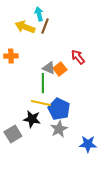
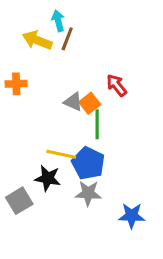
green line: (43, 83) -> (97, 124), moved
gray star: (59, 129) -> (88, 193), turned 30

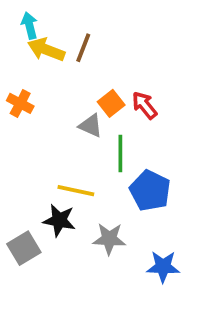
cyan arrow: (58, 21) -> (29, 25), moved
orange cross: (16, 84) -> (20, 103), turned 30
orange square: (90, 103) -> (111, 103), moved
blue pentagon: (88, 163) -> (150, 191), moved

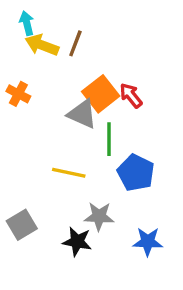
orange square: (111, 103) -> (101, 94), size x1.5
gray triangle: (91, 126) -> (82, 114), size x1.4
black star: (59, 220) -> (77, 242), moved

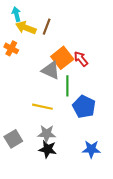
orange cross: (18, 94) -> (11, 48), moved
gray star: (99, 216) -> (47, 134), moved

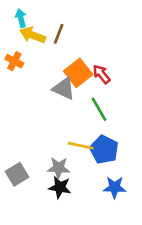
green line: (67, 86) -> (99, 109), moved, turned -30
yellow line: (42, 107) -> (81, 146), moved
blue pentagon: (84, 107) -> (104, 150), moved

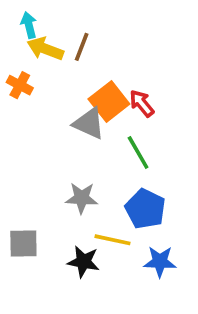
yellow line: (81, 146) -> (113, 240), moved
gray star: (59, 168) -> (82, 198), moved
gray square: (17, 174) -> (23, 243), turned 30

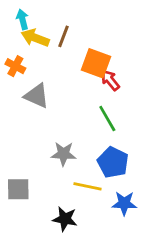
orange square: (109, 102) -> (96, 63), moved, turned -32
gray triangle: (89, 123) -> (37, 96), moved
black star: (83, 262) -> (65, 219), moved

